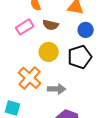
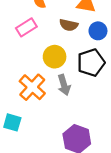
brown semicircle: (51, 25) -> (69, 25), moved
gray arrow: (57, 89) -> (64, 85), moved, turned 72

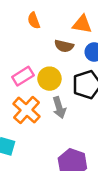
pink rectangle: (26, 27) -> (23, 76), moved

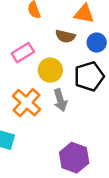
pink rectangle: (23, 76) -> (23, 53), moved

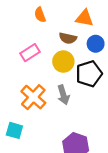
yellow circle: (50, 70) -> (63, 62), moved

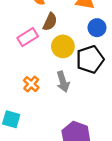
brown semicircle: (68, 38) -> (50, 22), moved, turned -78
orange cross: (33, 97) -> (31, 84), size x0.6

